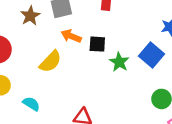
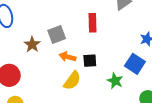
yellow semicircle: (50, 62) -> (72, 81), moved
green star: (119, 62) -> (115, 81), moved

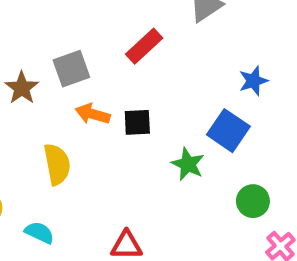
red rectangle: (92, 23) -> (144, 46), turned 48
yellow semicircle: (72, 81) -> (57, 164), moved, turned -48

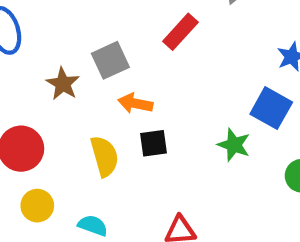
black square: (137, 122) -> (153, 143), moved

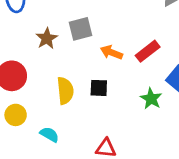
red rectangle: (180, 32) -> (148, 51), moved
orange arrow: (135, 103) -> (111, 52), moved

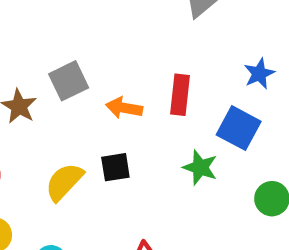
red rectangle: (148, 51) -> (180, 95), turned -35
yellow semicircle: (65, 91) -> (64, 182), turned -120

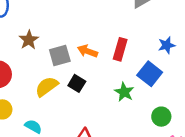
gray square: (69, 81) -> (60, 56), moved
black square: (115, 167) -> (77, 83), turned 30

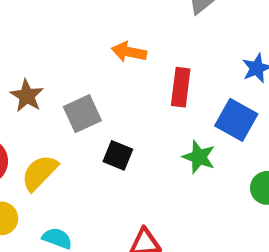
orange arrow: (87, 51) -> (129, 52), moved
yellow semicircle: (47, 87) -> (40, 173), moved

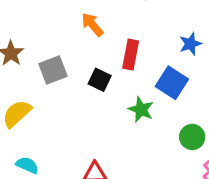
orange arrow: (129, 52) -> (92, 25), turned 35
black square: (118, 155) -> (100, 80), moved

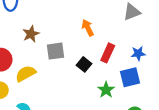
blue star: (190, 44) -> (138, 53), moved
blue square: (172, 83) -> (130, 77), turned 30

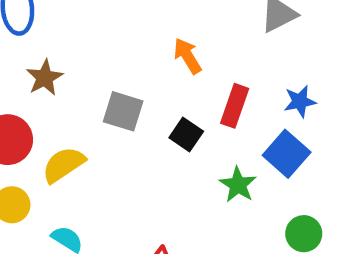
brown star: (31, 34) -> (45, 78), moved
gray square: (56, 51) -> (123, 111), turned 30
blue square: (130, 77) -> (287, 154), turned -30

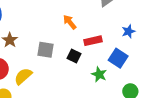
blue star: (300, 101) -> (128, 31), moved
red rectangle: (235, 106) -> (93, 41), turned 66

